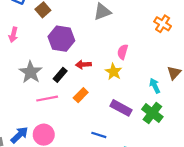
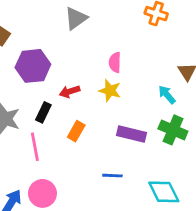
pink line: (47, 99) -> (35, 147), turned -75

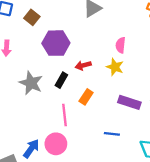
pink line: (35, 147) -> (64, 115), moved

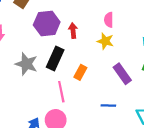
red arrow: (83, 65) -> (73, 31), moved, turned 104
black rectangle: (61, 80) -> (55, 59), size x1.5
purple rectangle: (129, 102) -> (122, 74), turned 42

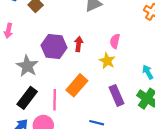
purple hexagon: (47, 24) -> (54, 47), moved
black rectangle: (55, 59) -> (27, 98), moved
orange rectangle: (80, 72) -> (77, 85), size x1.5

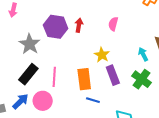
yellow star: (107, 61) -> (102, 55), moved
orange rectangle: (77, 85) -> (84, 79), moved, turned -50

